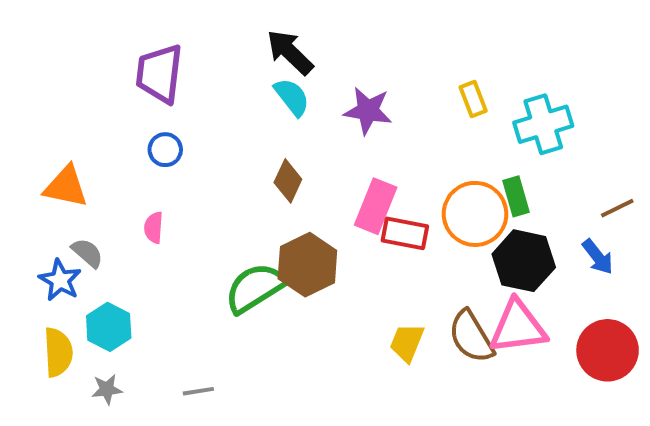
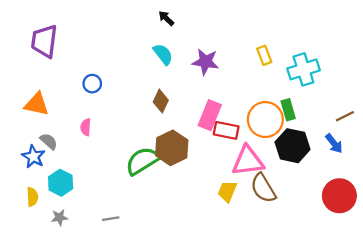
black arrow: (290, 52) -> (166, 18), moved, size x0.6
purple trapezoid: (159, 74) -> (44, 41), moved
pink triangle: (518, 327) -> (248, 161), moved
yellow semicircle: (58, 352) -> (32, 197), size x0.7

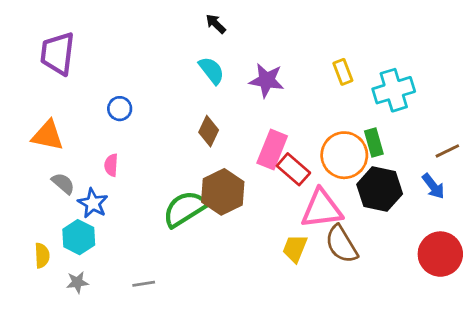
red rectangle: (226, 130) -> (293, 169), turned 30
blue star: (33, 157) -> (93, 203), moved

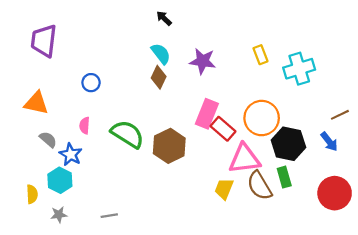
brown diamond: (209, 131) -> (159, 77), moved
green rectangle: (374, 142) -> (284, 177), moved
green semicircle: (185, 209) -> (128, 134), moved, turned 64

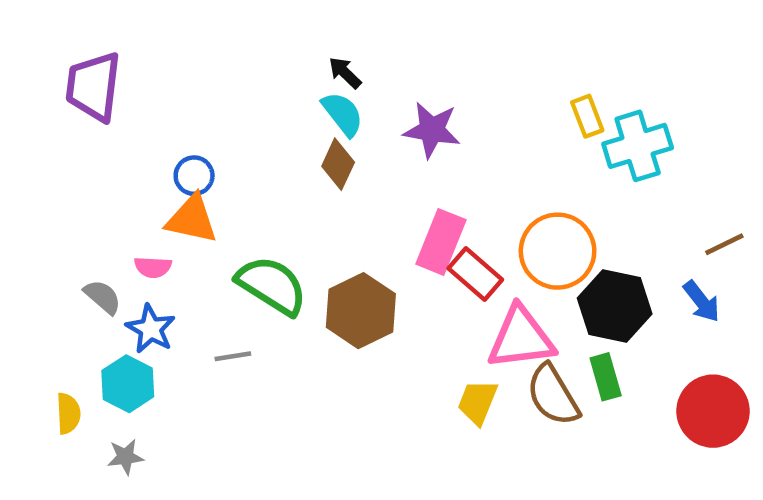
black arrow: (164, 18) -> (345, 73), moved
yellow rectangle: (261, 55) -> (587, 116), moved
orange triangle: (36, 103) -> (192, 219), moved
pink semicircle: (85, 126) -> (153, 267), moved, turned -91
gray line: (109, 216) -> (233, 356), moved

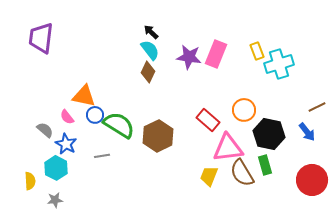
blue circle: (194, 176) -> (95, 115), moved
pink rectangle: (441, 242) -> (216, 54), moved
orange circle: (558, 251) -> (244, 110), size x0.7
pink semicircle: (153, 267) -> (67, 117), turned 49

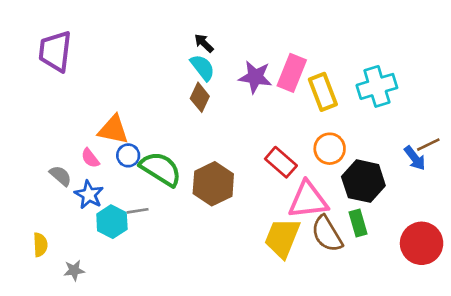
yellow rectangle: (257, 51) -> (323, 92), moved, size x1.5
blue arrow: (307, 132) -> (415, 158), moved
cyan hexagon: (56, 168) -> (112, 222), moved
yellow trapezoid: (209, 176) -> (282, 238), size x1.5

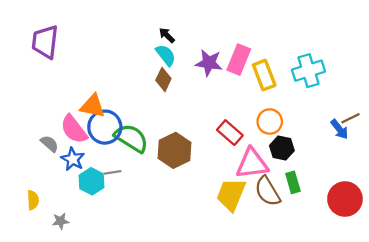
blue circle: (128, 155) -> (105, 127), size x1.8
pink semicircle: (90, 158) -> (74, 129), size x1.8
black hexagon: (363, 181) -> (282, 148), moved, size x0.7

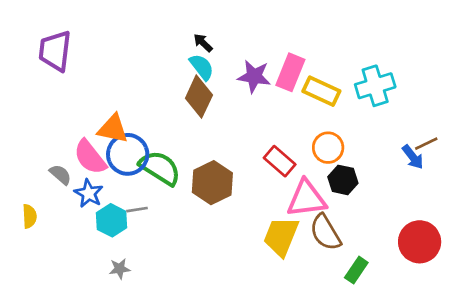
yellow rectangle: (264, 75) -> (321, 91), turned -44
brown diamond: (163, 79) -> (199, 97), size x1.4
green rectangle: (293, 182) -> (356, 270), moved, turned 50
yellow semicircle: (33, 200) -> (29, 216), moved
gray star: (61, 221) -> (120, 269), moved

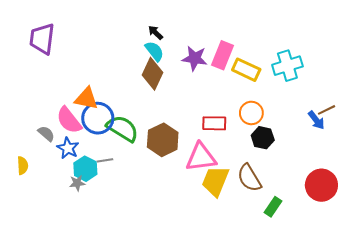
red rectangle: (280, 161) -> (214, 123), turned -40
pink triangle: (307, 199) -> (201, 157), moved
gray star: (120, 269) -> (77, 183), moved

